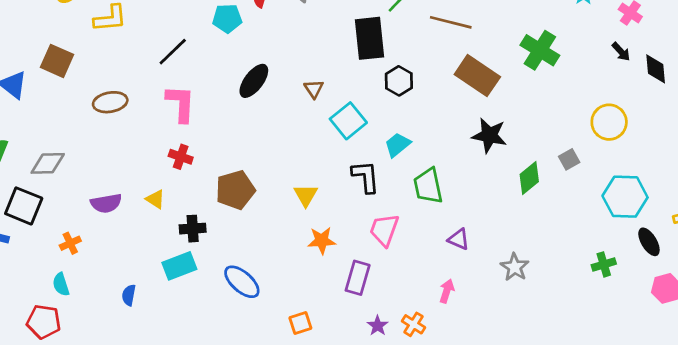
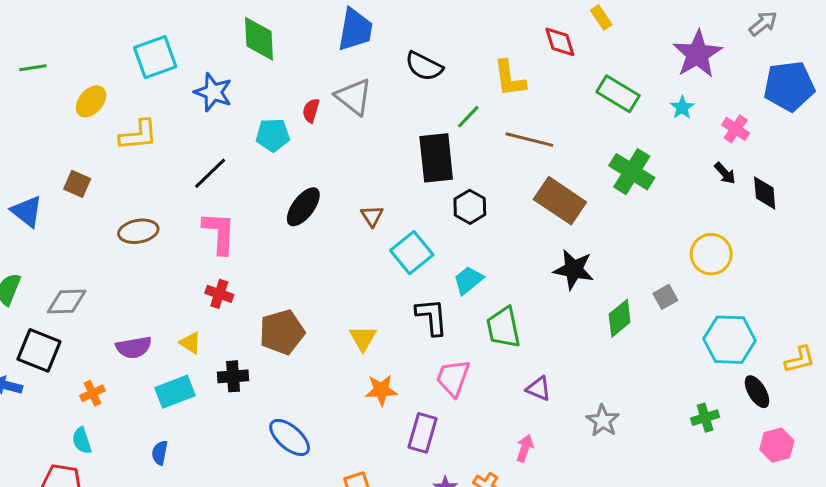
brown square: (57, 61) -> (77, 184), size x0.7
cyan rectangle: (179, 266) -> (175, 392), moved

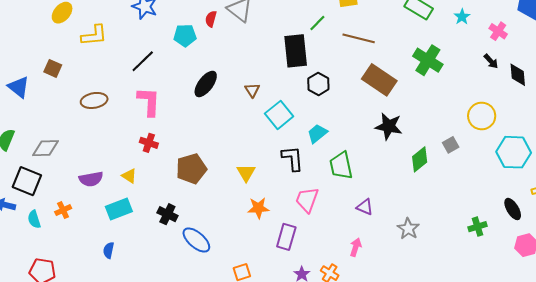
cyan hexagon: (730, 340) -> (514, 152), moved
black cross: (233, 376) -> (167, 214), moved, turned 30
cyan semicircle: (82, 441) -> (34, 219), moved

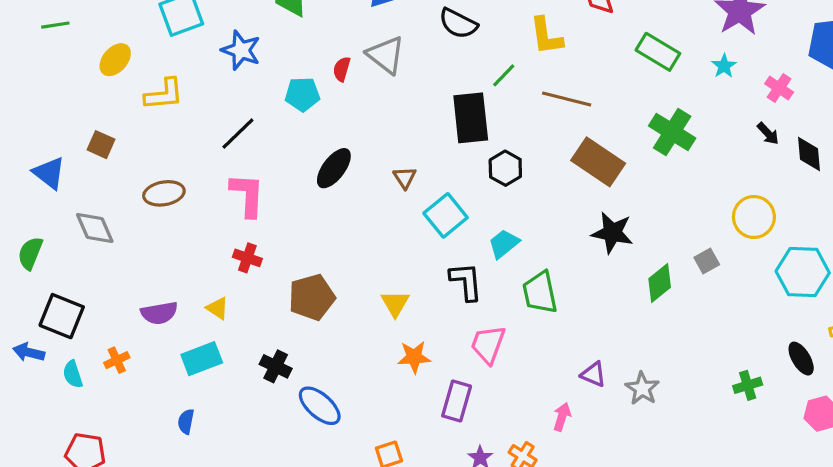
gray diamond: (46, 148) -> (95, 228), moved, turned 68
purple triangle: (365, 207) -> (593, 374), moved

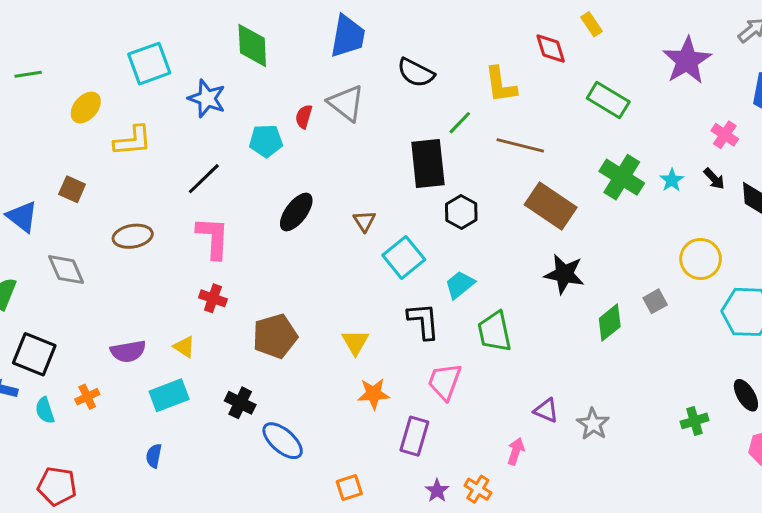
cyan star: (724, 66) -> (672, 180), moved

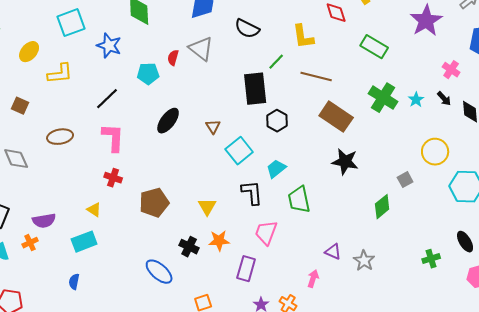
green diamond: (610, 323) -> (382, 207), moved
purple semicircle: (128, 351) -> (44, 221), moved
black cross: (240, 403) -> (189, 247), moved

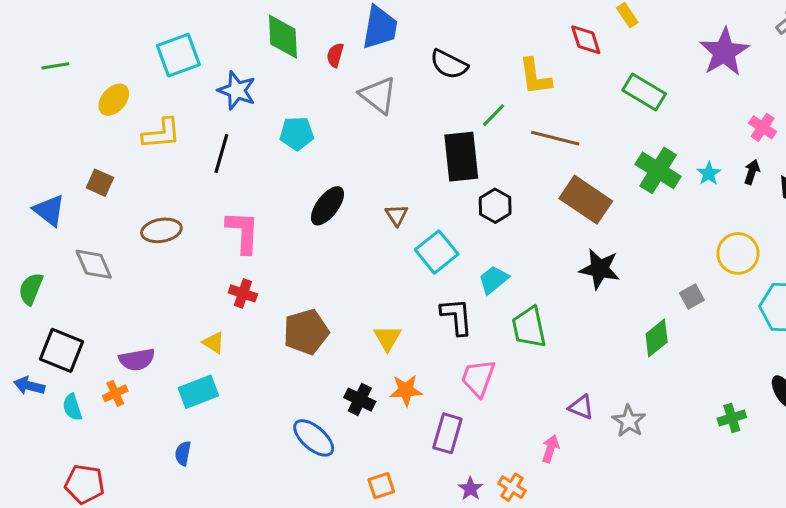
red semicircle: (173, 58) -> (335, 55), moved
black line: (107, 99) -> (221, 154), moved, turned -30
black arrow: (444, 99) -> (752, 172), turned -119

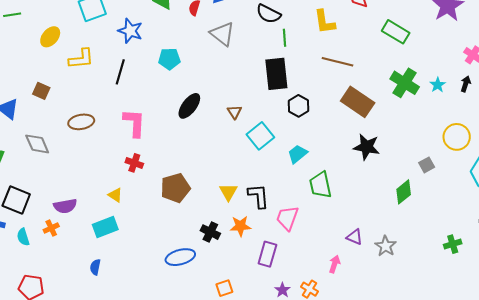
green line: (494, 115) -> (284, 38), moved, turned -48
black L-shape: (457, 316) -> (258, 196), moved
blue ellipse: (314, 438) -> (180, 257), turned -56

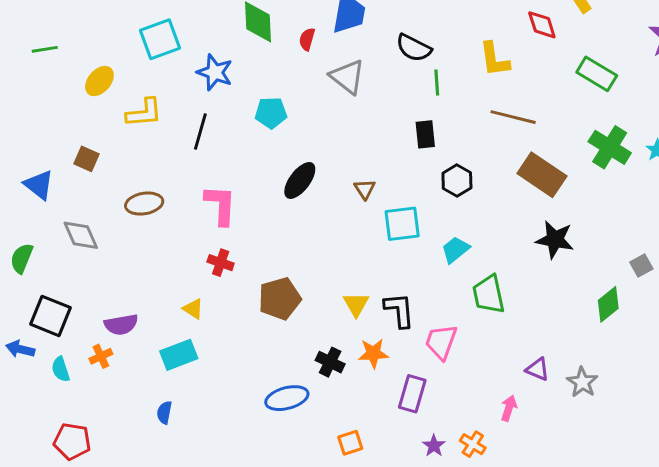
black rectangle: (276, 74) -> (425, 134), size x0.6
cyan square: (260, 136) -> (402, 224), turned 32

